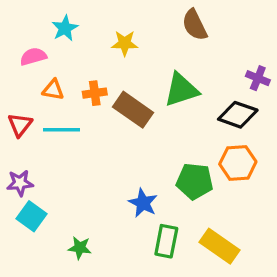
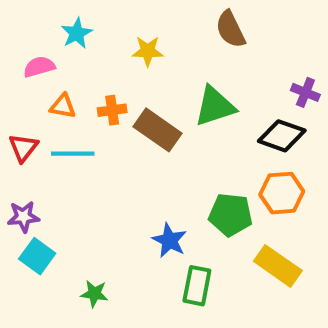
yellow rectangle: (220, 246) -> (278, 266), moved

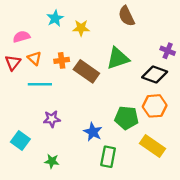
cyan star: (77, 33) -> (55, 18), moved
orange triangle: (63, 106) -> (34, 58), turned 32
red triangle: (23, 148) -> (13, 63), moved
purple star: (23, 217) -> (52, 119), moved

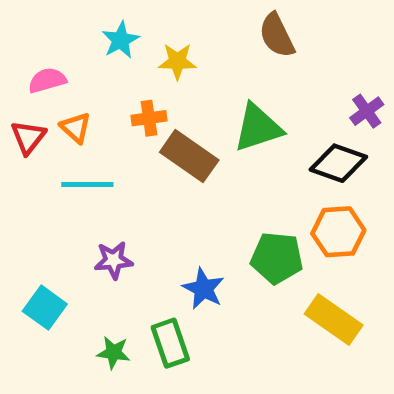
purple cross: (168, 51) -> (367, 111), turned 32
orange cross: (62, 60) -> (149, 118), moved
green rectangle: (108, 157) -> (170, 343), moved, turned -30

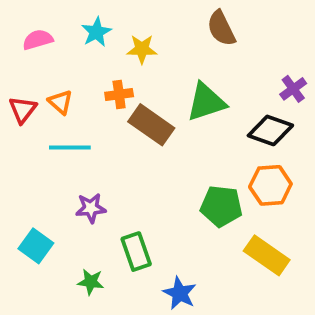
pink semicircle: (47, 80) -> (38, 40), moved
blue star: (203, 289) -> (180, 293), moved
green rectangle: (170, 343) -> (136, 252), moved

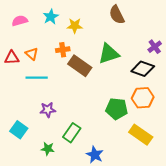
red triangle: (23, 110) -> (12, 58), turned 49
green rectangle: (136, 252) -> (72, 133), turned 54

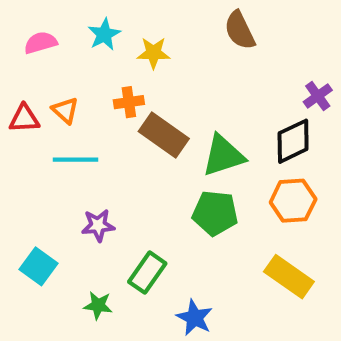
green triangle: (109, 54) -> (223, 156), moved
black diamond: (143, 69) -> (293, 141), turned -45
green pentagon: (117, 109) -> (215, 213), moved

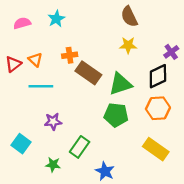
yellow star: (153, 53) -> (128, 45), moved
red triangle: (24, 119) -> (13, 64), turned -35

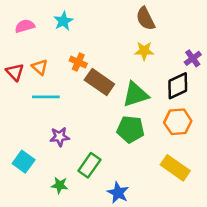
orange cross: (70, 55) -> (78, 62), turned 32
red triangle: (13, 64) -> (15, 72), turned -35

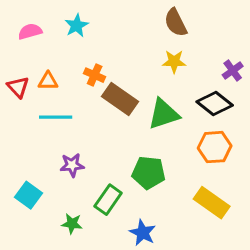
orange triangle: (40, 67) -> (48, 81), turned -42
black diamond: (178, 86) -> (215, 104), turned 64
green pentagon: (131, 129) -> (149, 173), moved

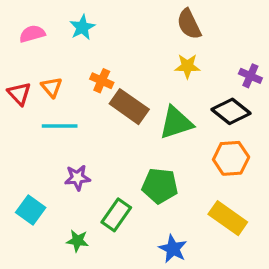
purple cross: (233, 71) -> (250, 76), turned -30
orange triangle: (48, 81) -> (52, 87), turned 50
blue star: (143, 233) -> (173, 249), moved

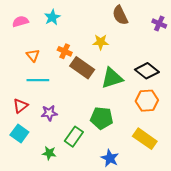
yellow star: (187, 66) -> (101, 42), moved
purple cross: (250, 76) -> (159, 24), moved
red triangle: (19, 94) -> (20, 106), moved, turned 35

